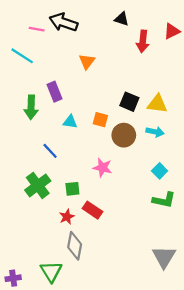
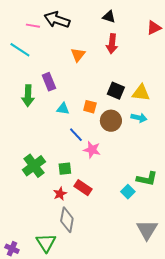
red arrow: (143, 41) -> (112, 44), moved
blue line: (50, 151) -> (76, 135), moved
cyan square: (160, 171) -> (128, 192), moved
purple cross: (13, 278) -> (12, 249), turned 32

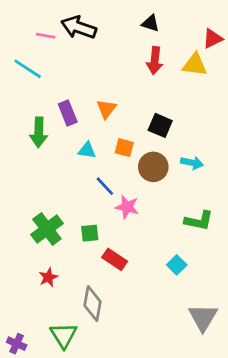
orange triangle: (78, 55) -> (106, 109), moved
yellow triangle: (141, 93) -> (195, 65), moved
green L-shape: (147, 179) -> (199, 221), moved
red star: (60, 194) -> (48, 277), moved

